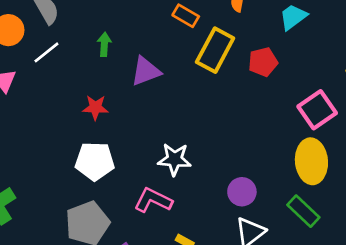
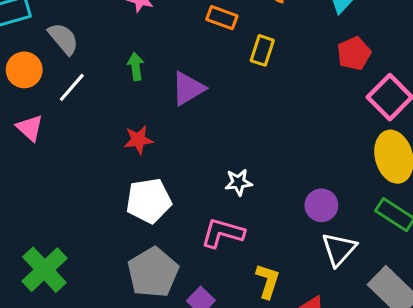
yellow rectangle: (215, 50) -> (262, 50), size x0.6
red pentagon: (263, 62) -> (354, 53), moved
white star: (175, 159) -> (239, 182), size x0.7

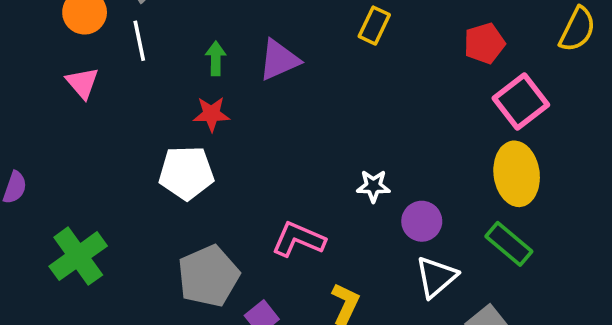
green arrow: (136, 66) -> (216, 58), moved
white line: (72, 87) -> (139, 41), turned -60
white star: (239, 182) -> (373, 186), moved
white pentagon: (149, 201) -> (186, 173), moved

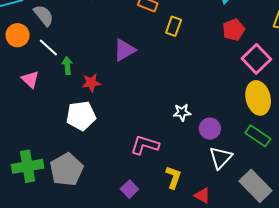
white line: (139, 41) -> (48, 47), turned -30
green arrow: (216, 58) -> (67, 66), moved
pink triangle: (82, 83) -> (30, 79), moved
green cross: (78, 256) -> (28, 166), turned 32
gray pentagon: (208, 276) -> (67, 170), moved

